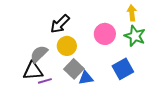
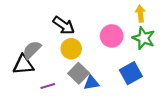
black arrow: (60, 24) -> (64, 25), turned -100
gray semicircle: (39, 54) -> (32, 50), moved
black triangle: (33, 71) -> (23, 65), moved

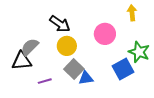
green star: (144, 38) -> (139, 52), moved

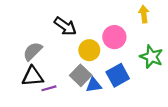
yellow circle: (67, 46) -> (89, 50), moved
black triangle: (22, 61) -> (33, 76), moved
blue square: (123, 69) -> (118, 75), moved

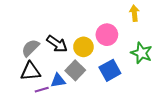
black arrow: (65, 26) -> (57, 44), moved
blue triangle: (94, 85) -> (58, 81), moved
purple line: (49, 88) -> (42, 90), moved

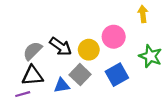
purple line: (42, 90) -> (23, 94), moved

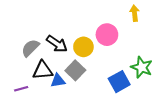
green star: (150, 56) -> (142, 67), moved
blue square: (117, 75) -> (119, 82), moved
black triangle: (32, 76) -> (43, 70), moved

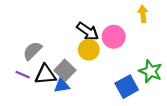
black arrow: (57, 44) -> (88, 31), moved
gray square: (75, 70) -> (65, 70), moved
purple line: (21, 89) -> (23, 75), moved, turned 40

